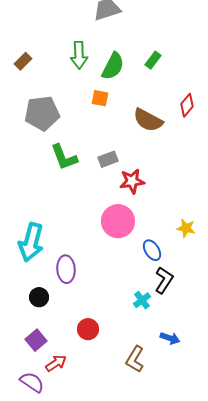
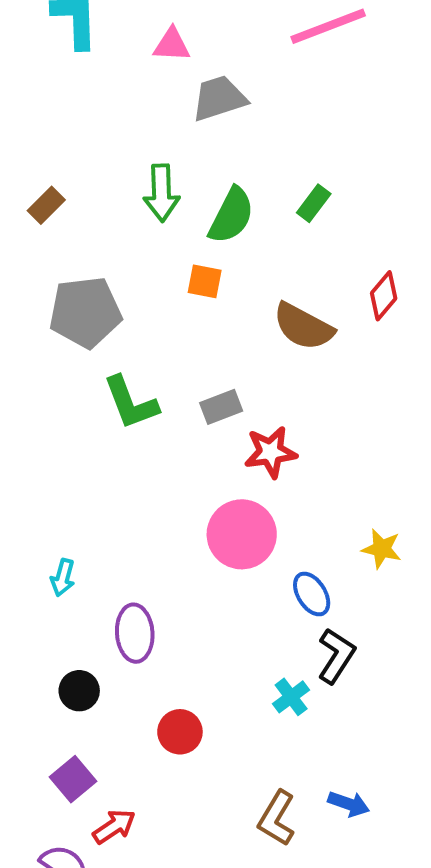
cyan arrow: (31, 242) -> (63, 578), size x0.5
red circle: (88, 329) -> (180, 732), moved
blue arrow: (170, 338) -> (349, 804), moved

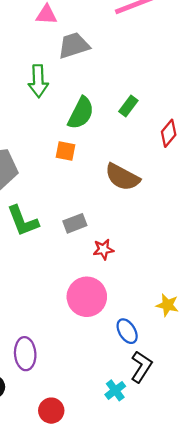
green arrow: (161, 193) -> (38, 81), moved
red diamond: (384, 296) -> (169, 133), moved
red star: (270, 452) -> (103, 249), size x0.7

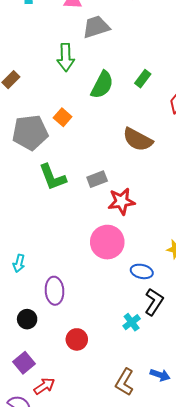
orange square: (65, 151) -> (63, 117), moved, turned 30
red star: (103, 249) -> (121, 201), size x1.5
blue ellipse: (127, 331) -> (142, 271), turned -45

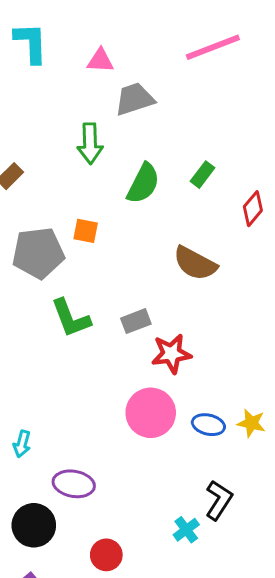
orange square: (63, 117) -> (86, 231), turned -30
blue ellipse: (142, 271) -> (208, 425), moved
purple ellipse: (54, 291) -> (74, 484), turned -76
black circle: (27, 319) -> (34, 525), size x1.5

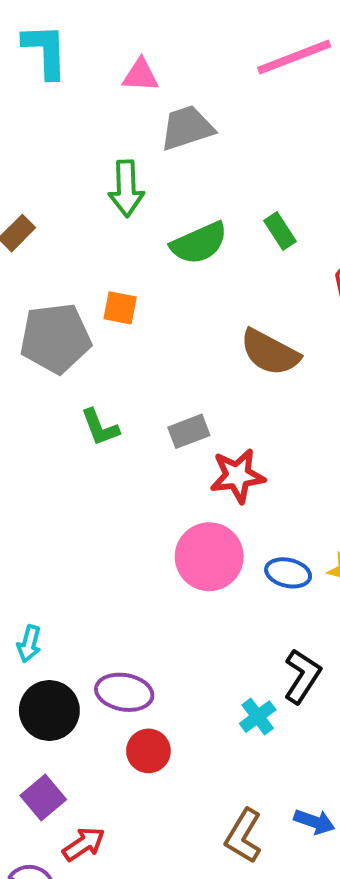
green rectangle: (202, 175) -> (280, 231), turned -70
green semicircle: (143, 183) -> (199, 243), turned 39
green L-shape: (71, 318) -> (100, 427), size x0.7
cyan arrow: (22, 444) -> (29, 644), moved
purple ellipse: (74, 484) -> (124, 692), moved

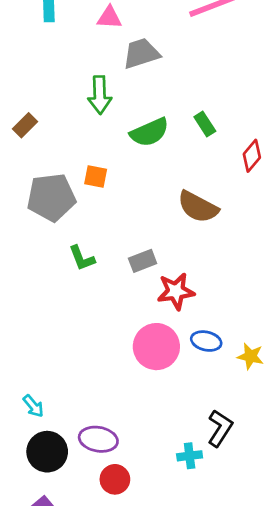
blue ellipse: (288, 573) -> (206, 341), moved
cyan arrow: (29, 644) -> (33, 406), turned -55
cyan cross: (258, 717) -> (190, 456), turned 30

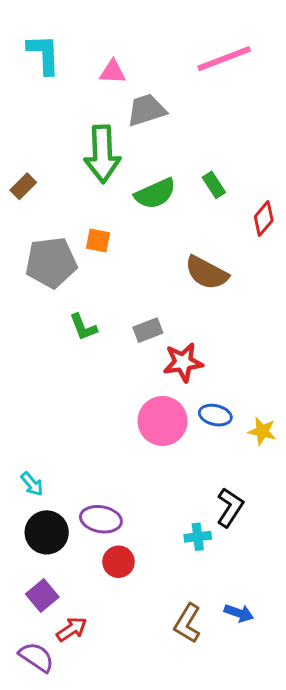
green arrow: (100, 95) -> (102, 154), size x1.4

